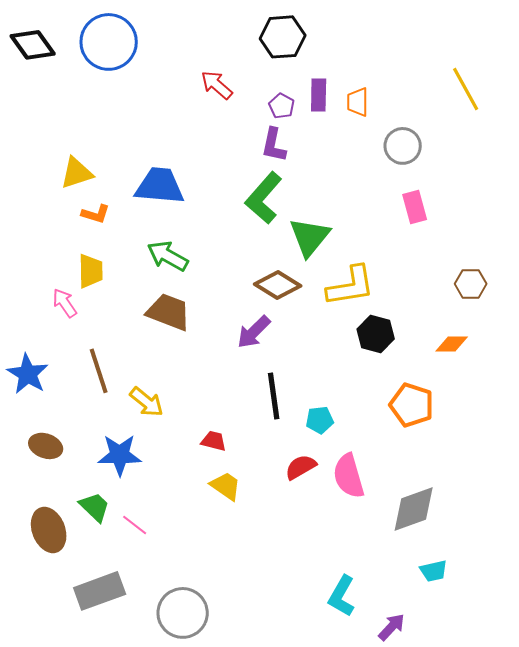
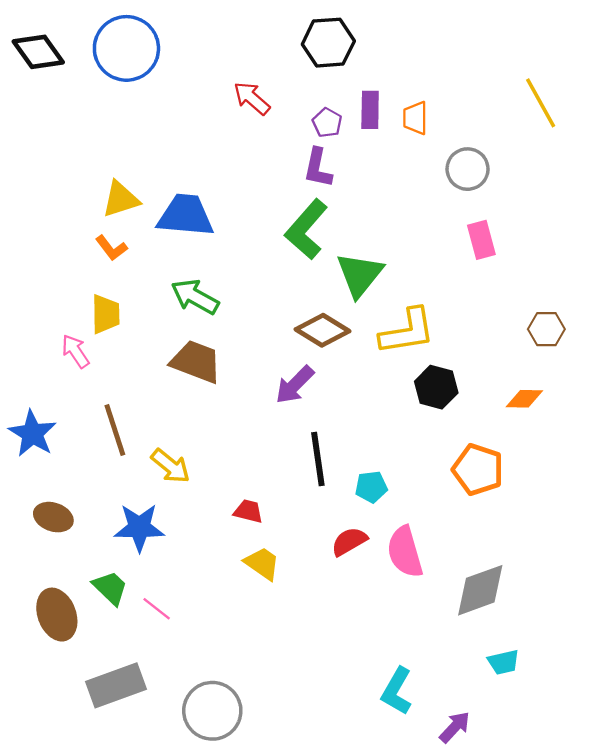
yellow triangle: (77, 173) -> (121, 199), moved
orange L-shape: (96, 214) -> (111, 248), turned 36

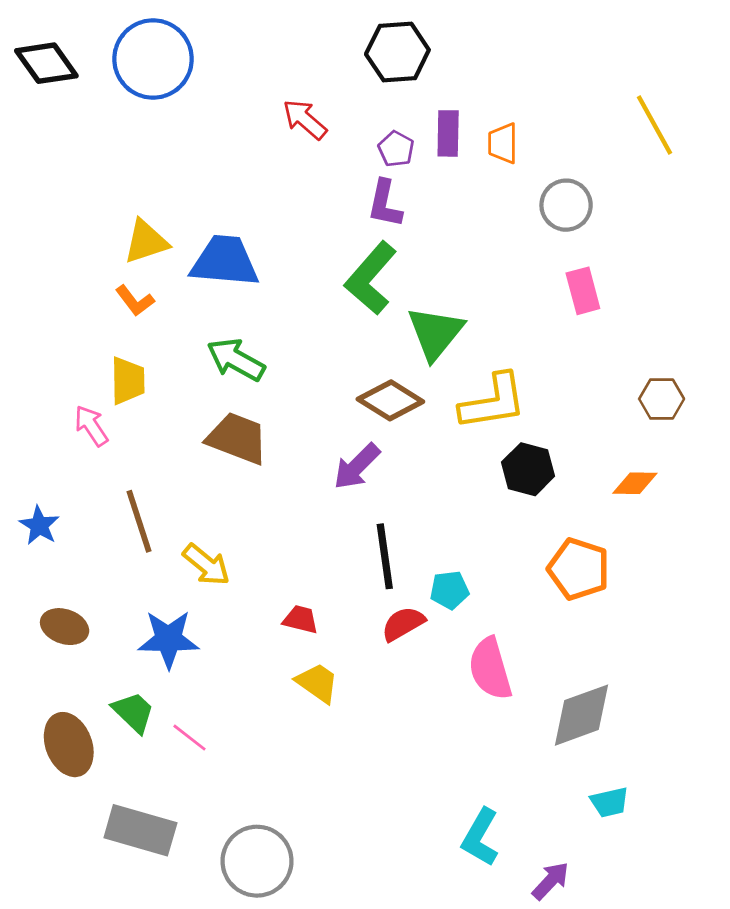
blue star: (32, 434) -> (39, 525), size x0.7
red semicircle: (349, 541) -> (403, 624), moved
gray rectangle: (116, 685) -> (140, 830), turned 36

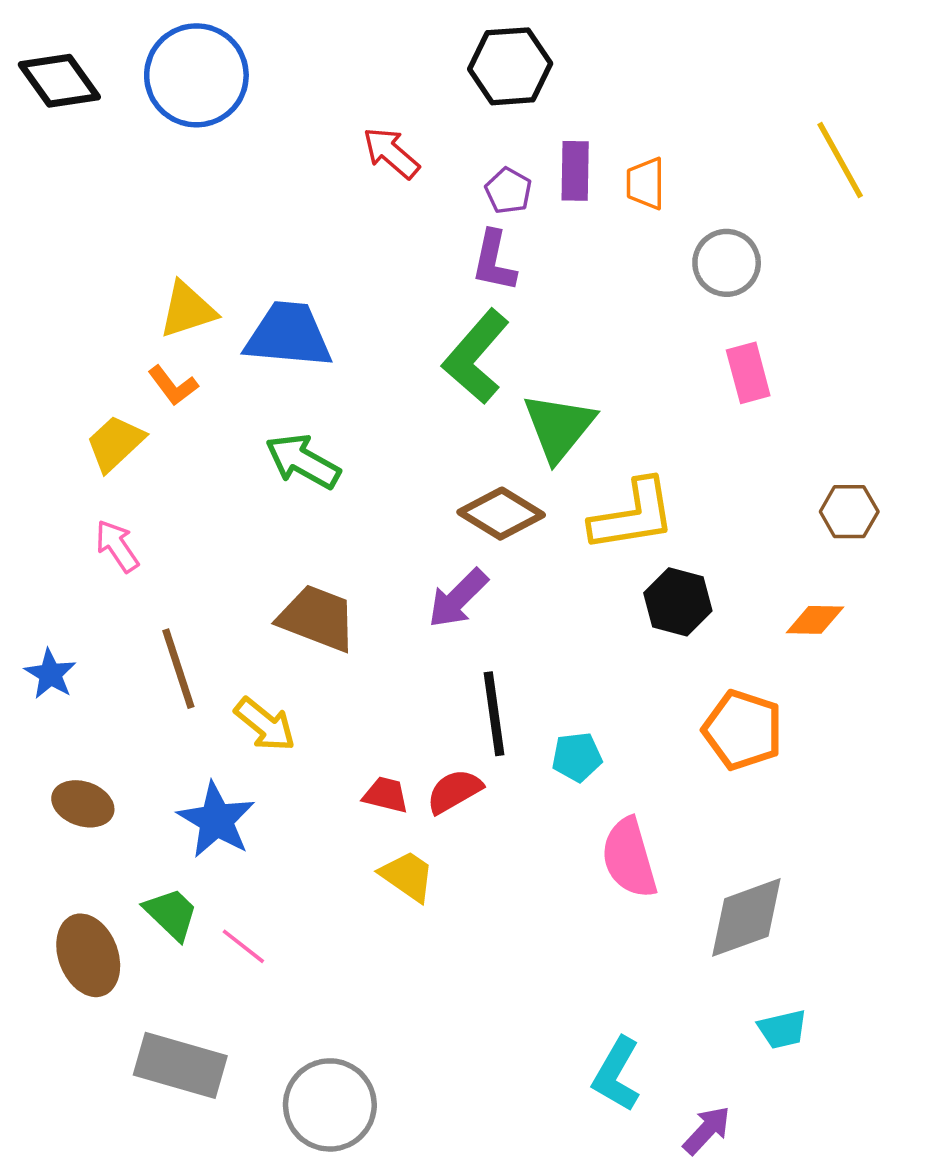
yellow trapezoid: (128, 381) -> (115, 443), moved, turned -132
brown trapezoid: (237, 438) -> (317, 618), moved
red semicircle: (403, 624) -> (454, 791), moved
blue star: (168, 639) -> (216, 820), turned 30

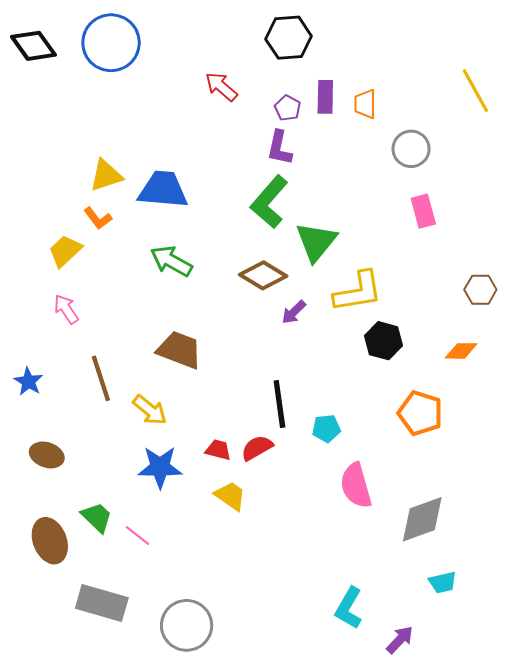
brown diamond: (501, 514) -> (263, 275), moved
purple arrow: (458, 598) -> (294, 312), moved, size x0.7
blue star: (216, 820) -> (160, 467), moved, turned -30

